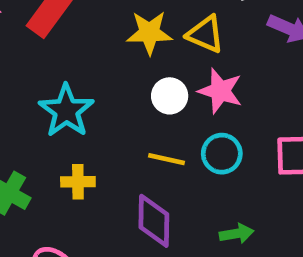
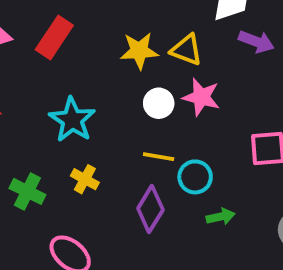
cyan circle: (222, 154) -> (195, 177), moved
yellow cross: (78, 182) -> (85, 179), turned 32
purple diamond: (154, 221) -> (150, 209), turned 33

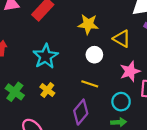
yellow triangle: (186, 50) -> (122, 39), moved
pink star: (201, 97) -> (130, 71), moved, turned 30
cyan circle: (195, 177) -> (121, 102), moved

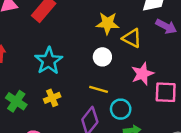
yellow star: (88, 24) -> (107, 23), moved
yellow cross: (47, 90) -> (52, 98), turned 32
cyan circle: (121, 102) -> (121, 109), moved

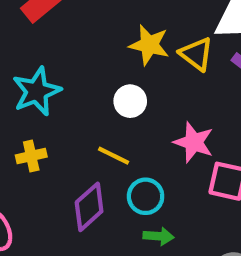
yellow triangle: (132, 38) -> (196, 54), moved
pink star: (142, 74) -> (194, 142), turned 30

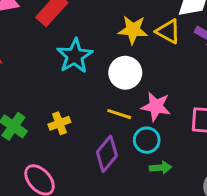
cyan star: (37, 91) -> (75, 56), moved
white circle: (130, 101) -> (125, 73), size x1.4
pink star: (194, 142) -> (156, 106), moved

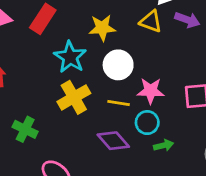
yellow star: (133, 30) -> (102, 28), moved
yellow cross: (59, 123) -> (74, 97), moved, size x1.6
purple diamond: (107, 154) -> (113, 141), turned -72

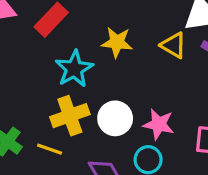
white circle: (118, 65) -> (115, 118), moved
yellow line: (119, 103) -> (50, 149), moved

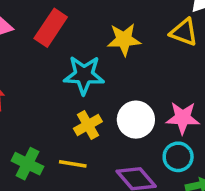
cyan star: (74, 69) -> (84, 75), turned -30
yellow cross: (70, 116) -> (88, 125), size x0.7

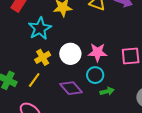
cyan star: (84, 75) -> (40, 28), turned -30
yellow line: (73, 164) -> (34, 80), turned -63

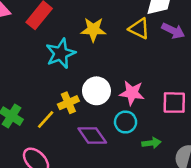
yellow cross: (43, 57) -> (68, 103), moved
green arrow: (107, 91) -> (151, 143), moved

